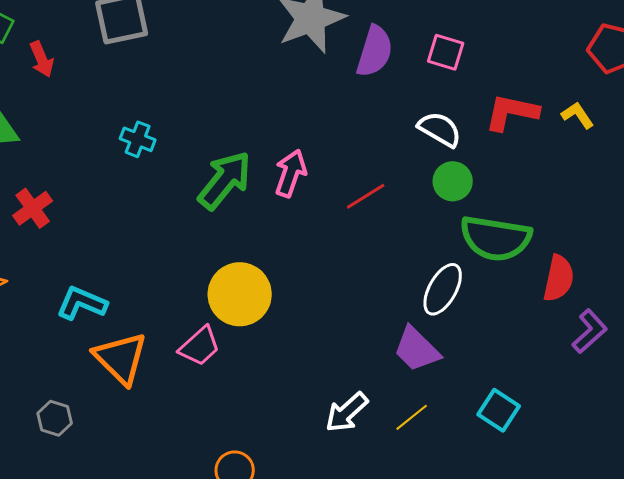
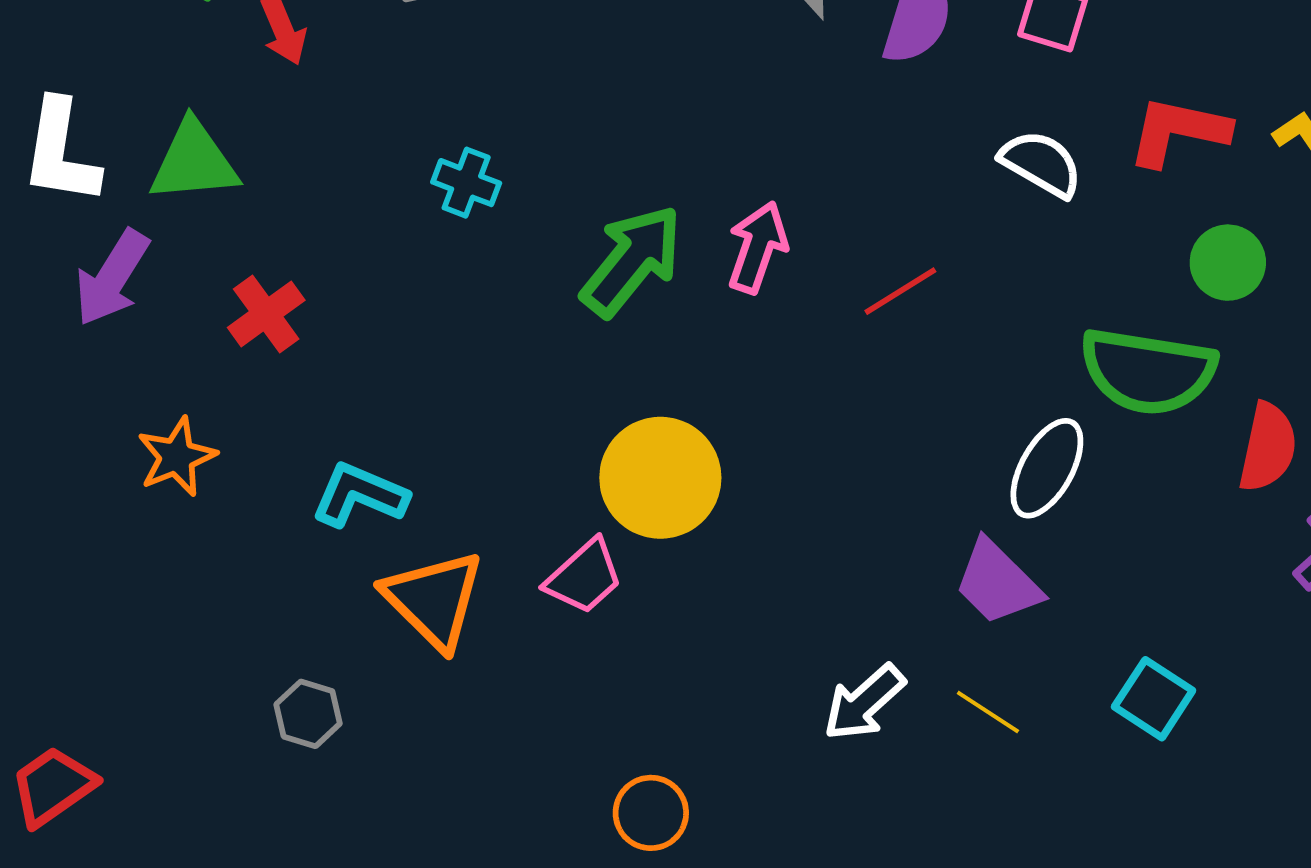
green circle: (453, 181) -> (1228, 263), moved
yellow line: (412, 417) -> (988, 712), turned 72

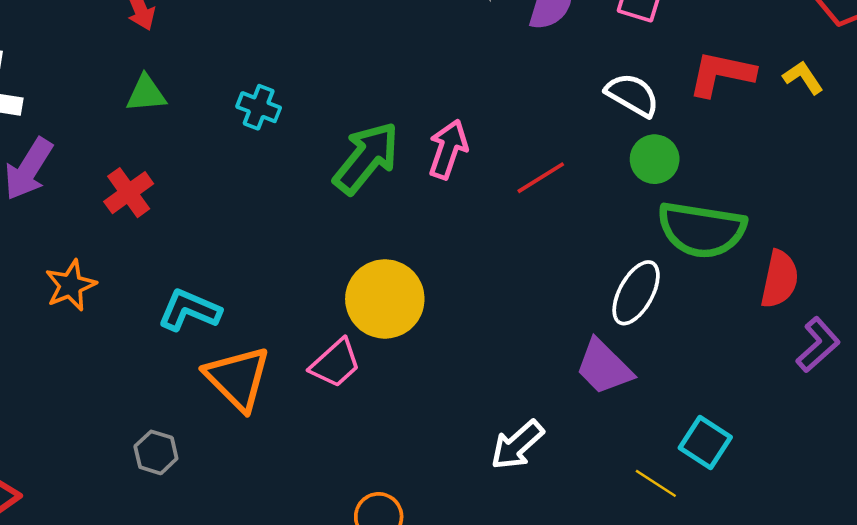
green triangle: (194, 162) -> (146, 94), moved, size x0.7
green circle: (1228, 263) -> (655, 159), moved
yellow line: (988, 712) -> (656, 483), moved

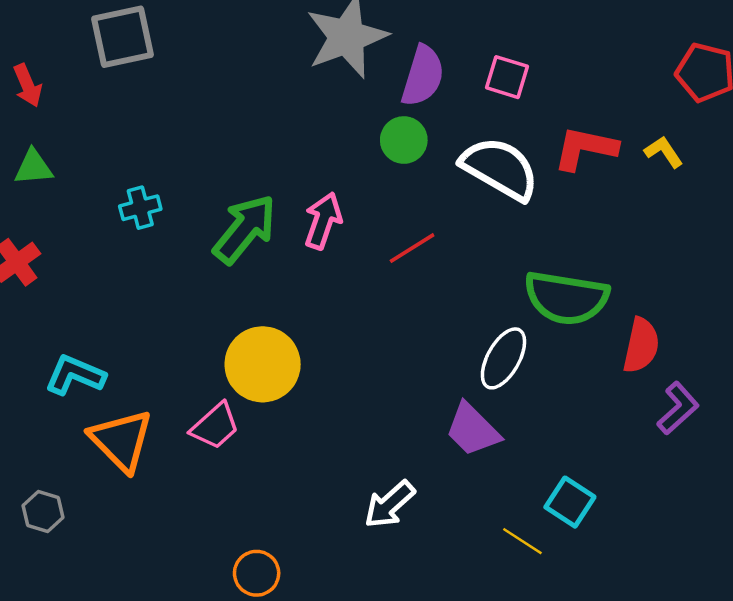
white semicircle: (632, 95) -> (500, 168), size x1.5
cyan cross: (259, 107) -> (140, 208), moved, turned -36
green circle: (655, 159) -> (404, 140), moved

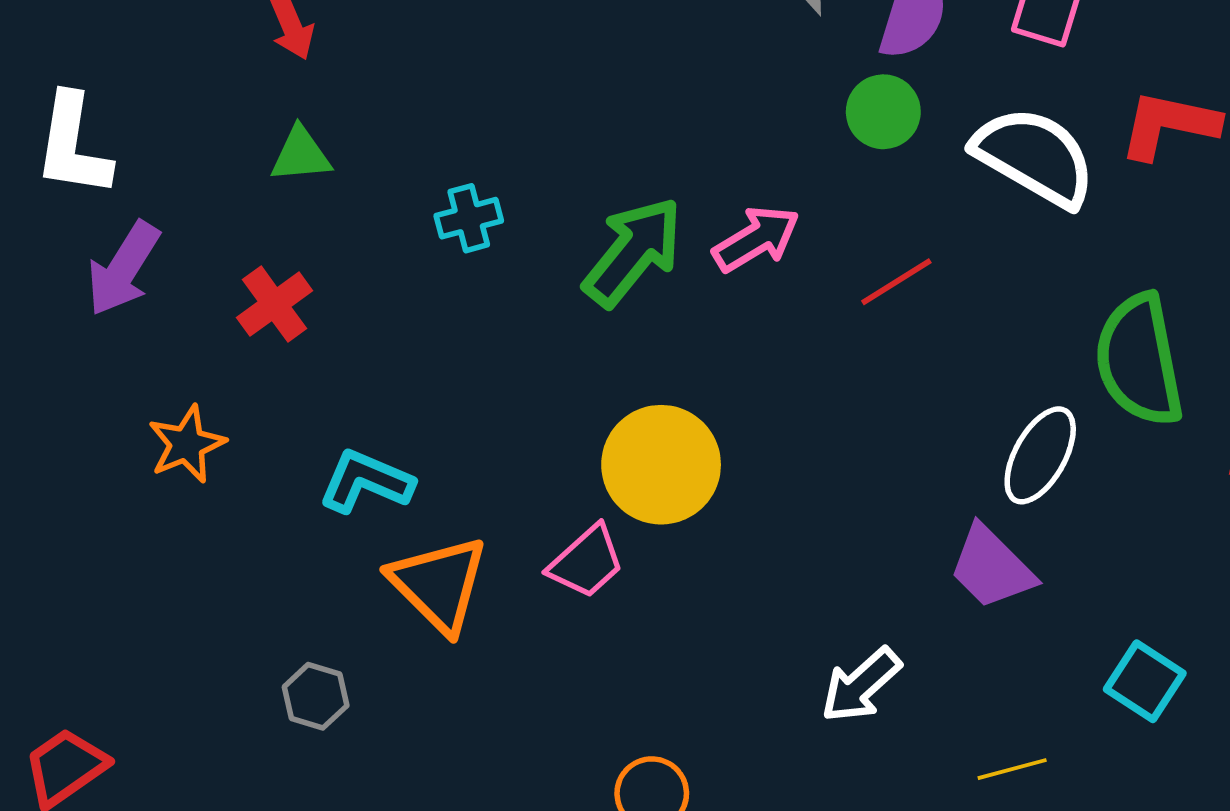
pink arrow: (323, 221) -> (756, 239), turned 40
green semicircle: (566, 298) -> (1139, 360), turned 70
yellow line: (522, 541) -> (1012, 769), moved, turned -48

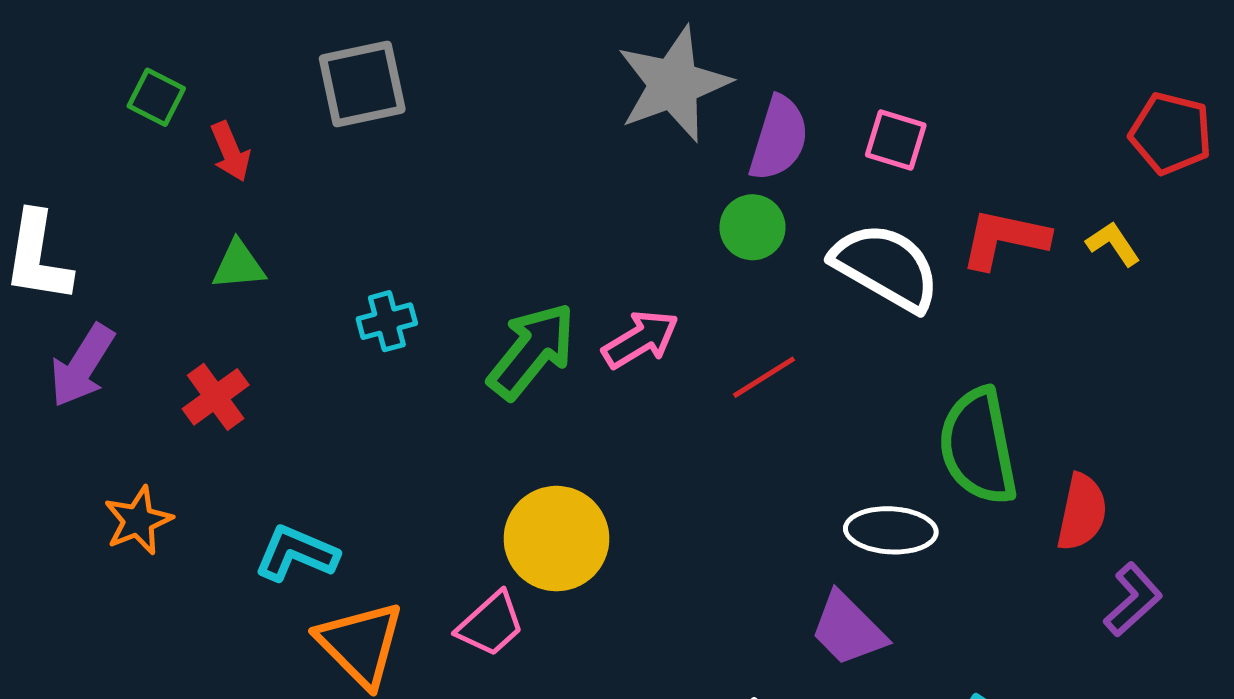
white ellipse: (1040, 455) -> (891, 530), turned 64

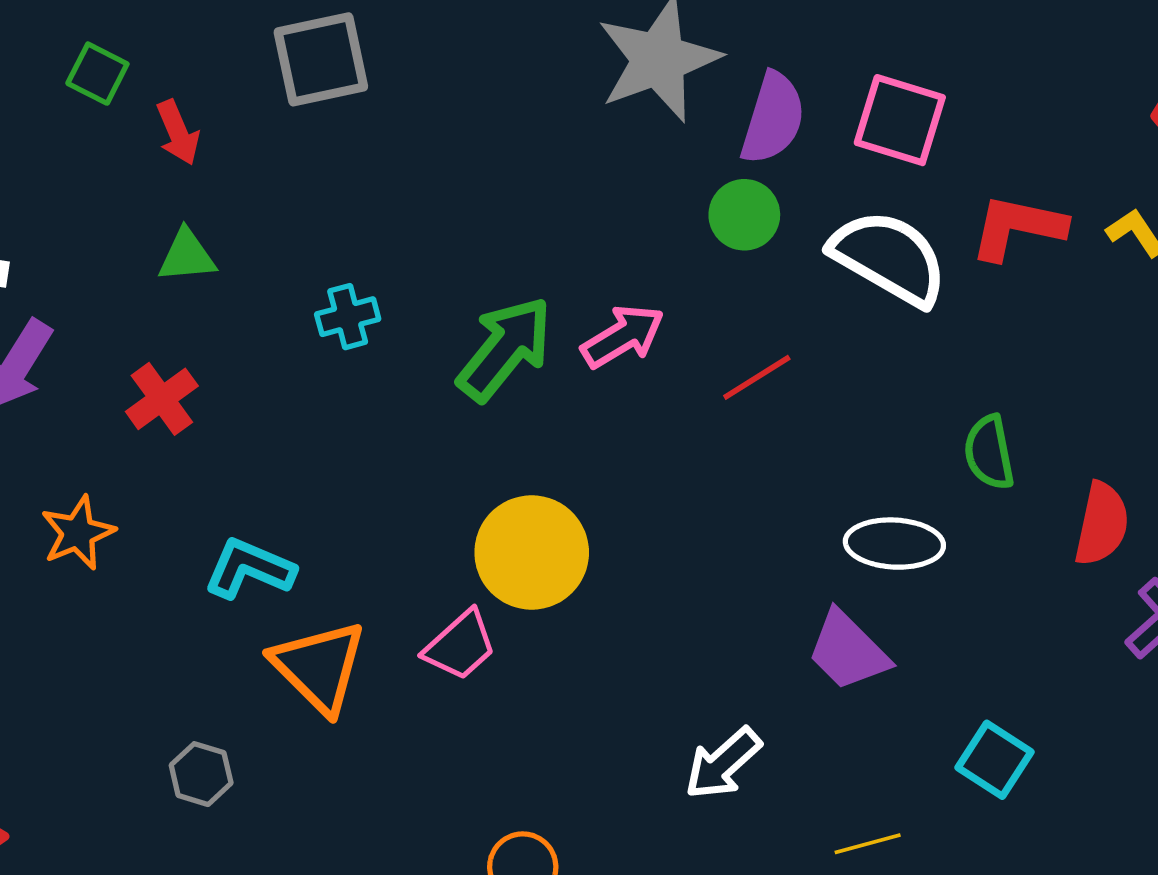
pink square: (896, 140) -> (900, 120), size x1.4
green semicircle: (978, 446) -> (989, 452), size x0.6

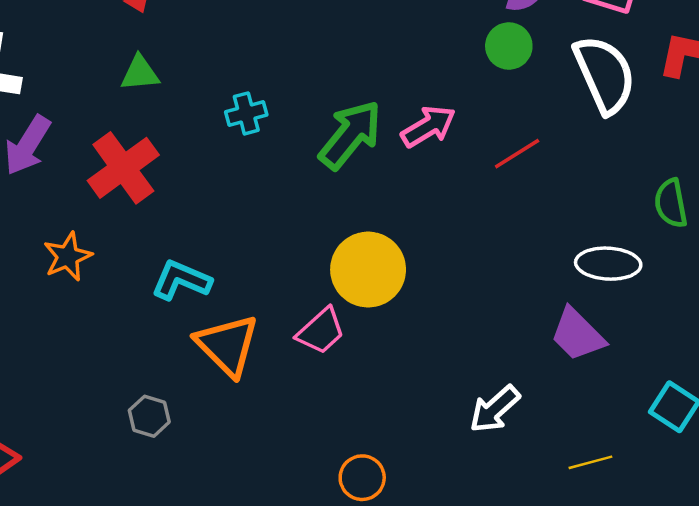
white semicircle: (889, 258) -> (605, 74), turned 36
red cross: (162, 399) -> (123, 168), size x1.5

